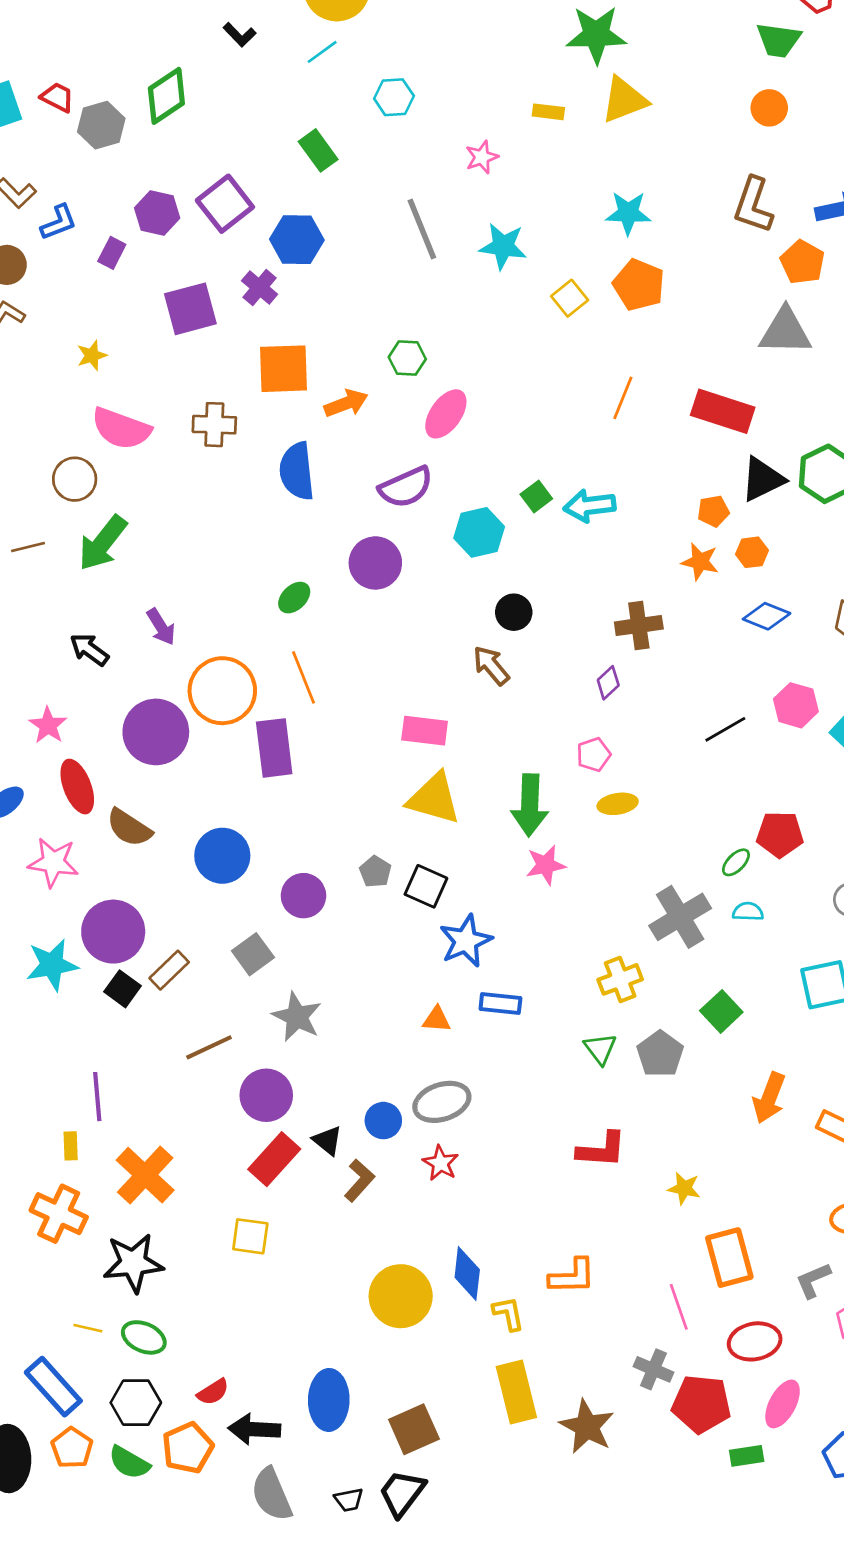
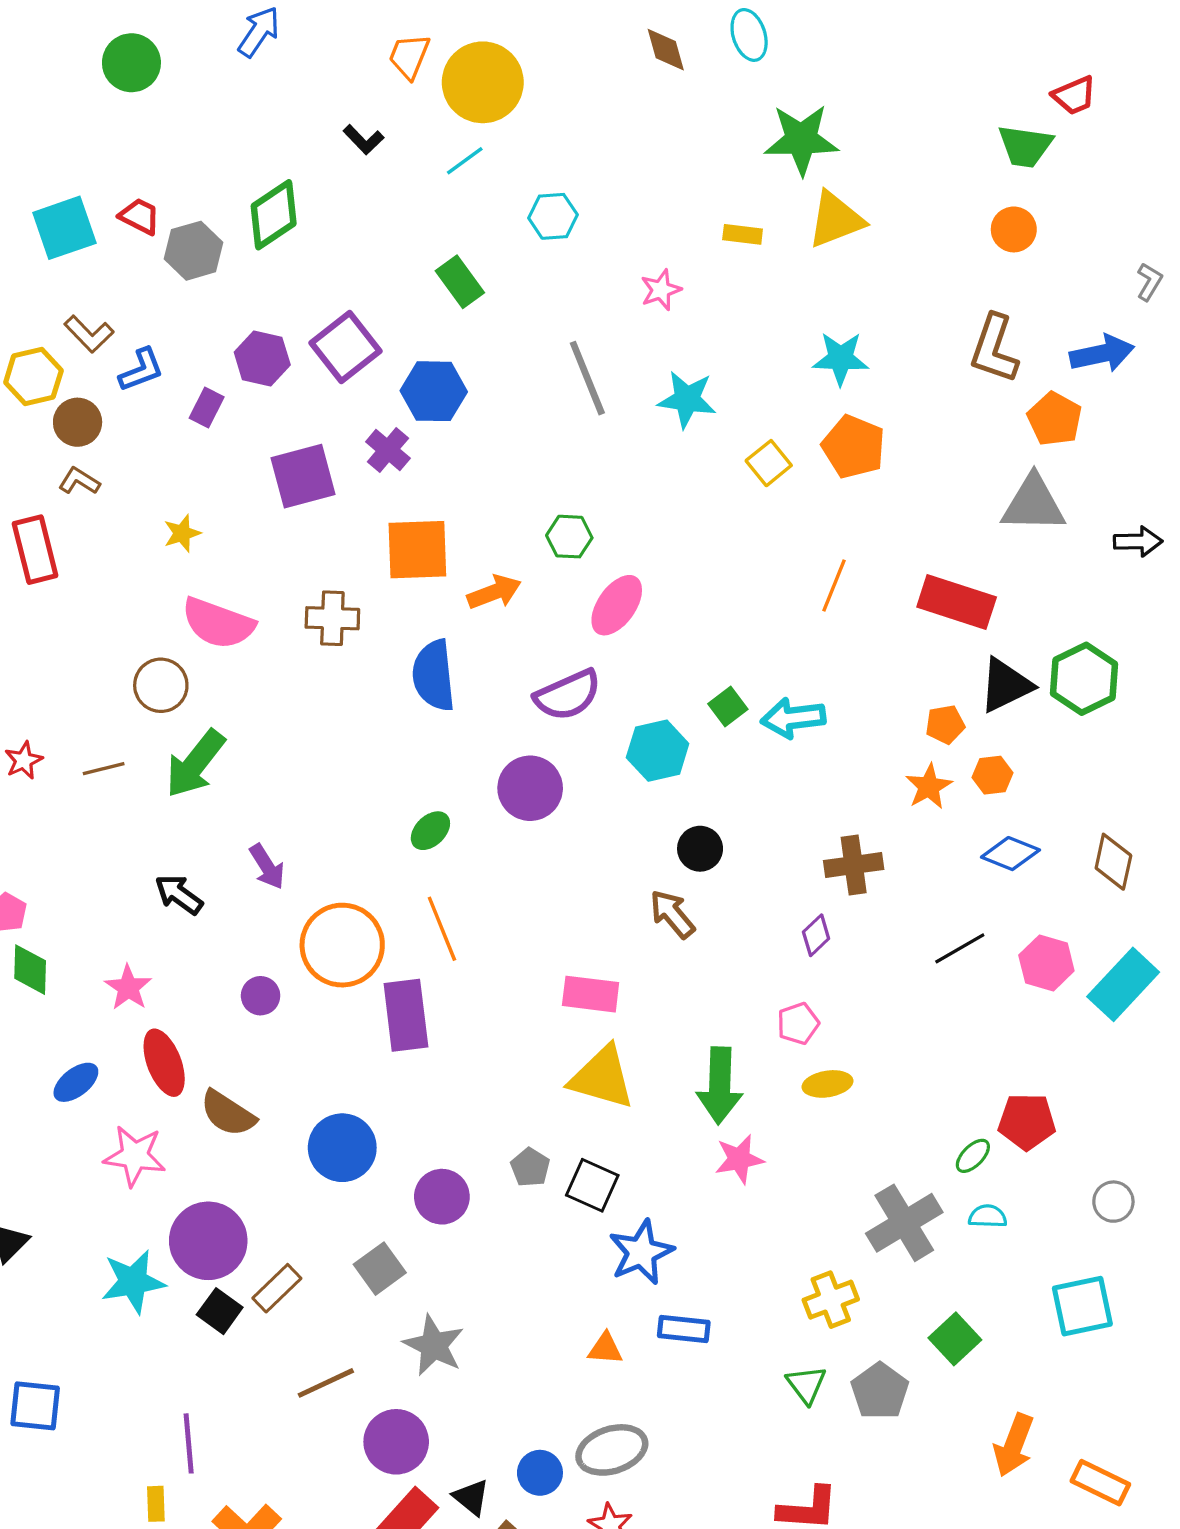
orange star: (700, 562) -> (929, 787), turned 30
black line: (725, 729) -> (960, 948), moved
purple circle: (156, 732) -> (261, 996), size x0.5

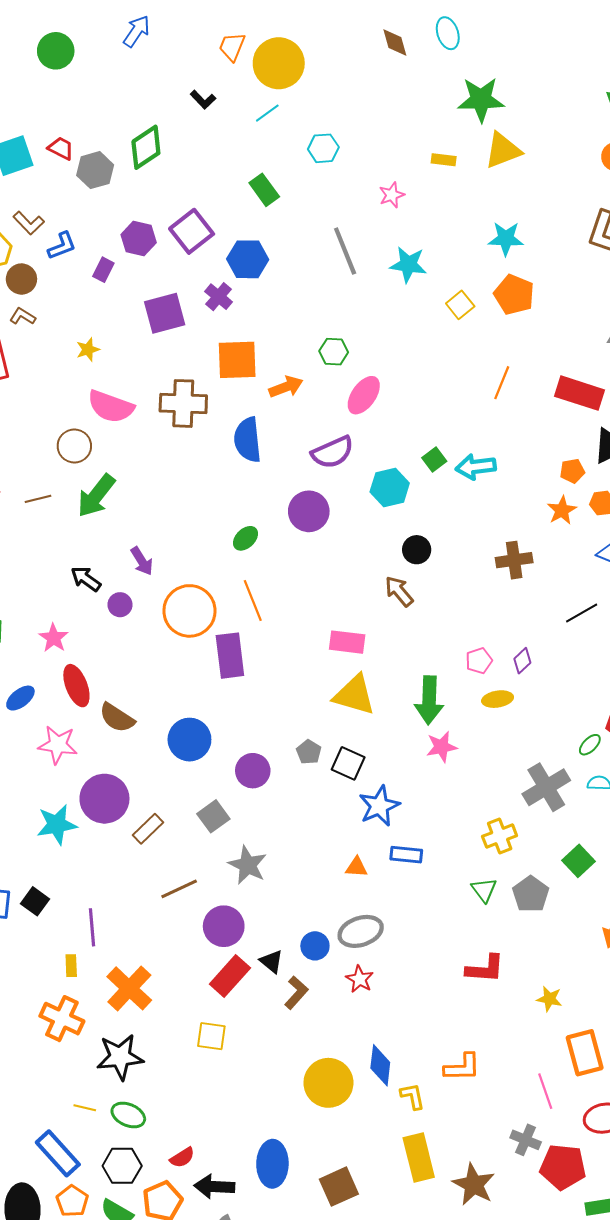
brown cross: (332, 618) -> (183, 403), size x1.4
purple diamond: (816, 935) -> (522, 661), moved
purple circle: (261, 996) -> (120, 605), moved
black square: (220, 1311) -> (35, 901), moved

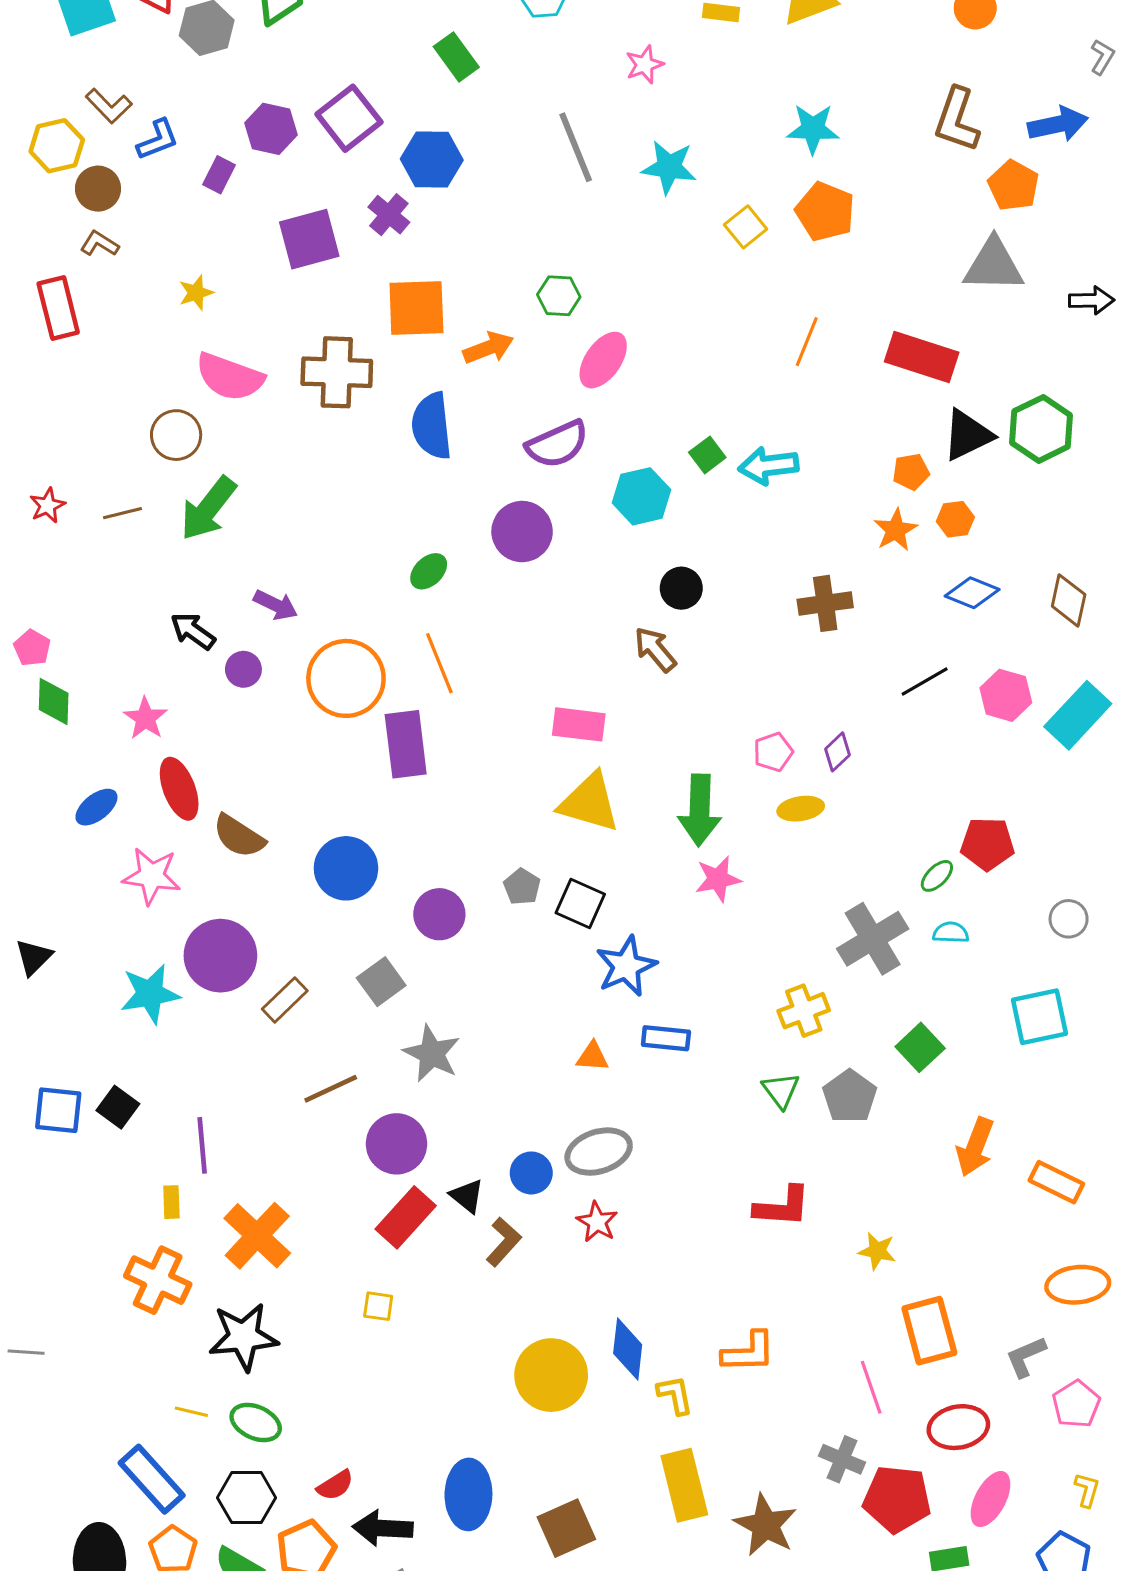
purple arrow: (142, 561) -> (276, 605), turned -32
yellow square: (211, 1036) -> (378, 1306), size x0.7

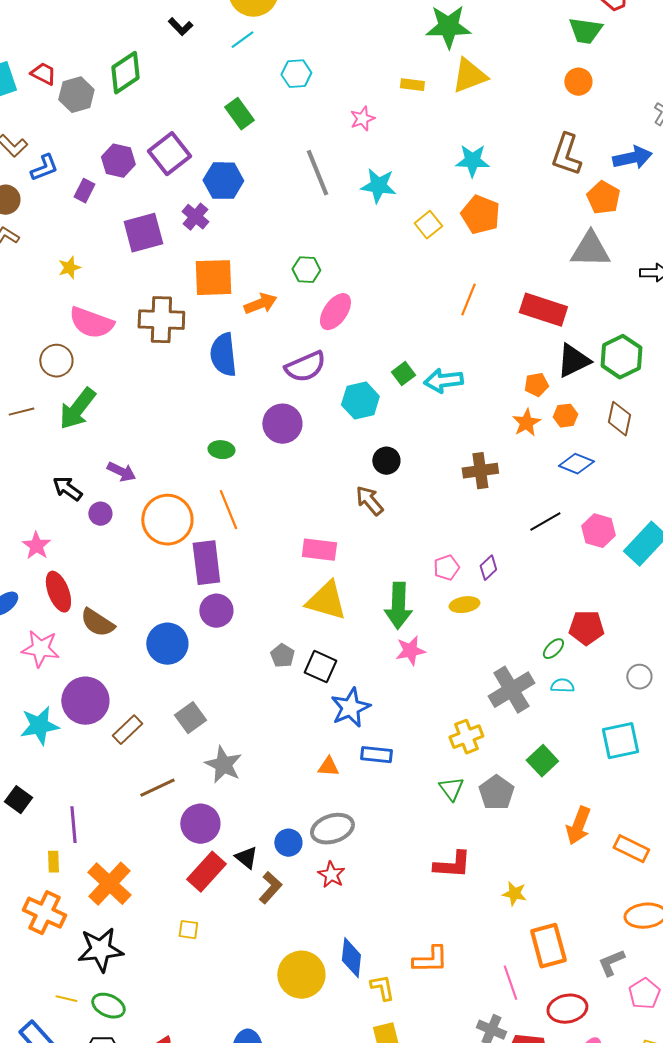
green ellipse: (429, 571) -> (221, 450), turned 50
brown diamond: (1069, 600) -> (619, 419), moved
purple circle: (439, 914) -> (216, 611), moved

